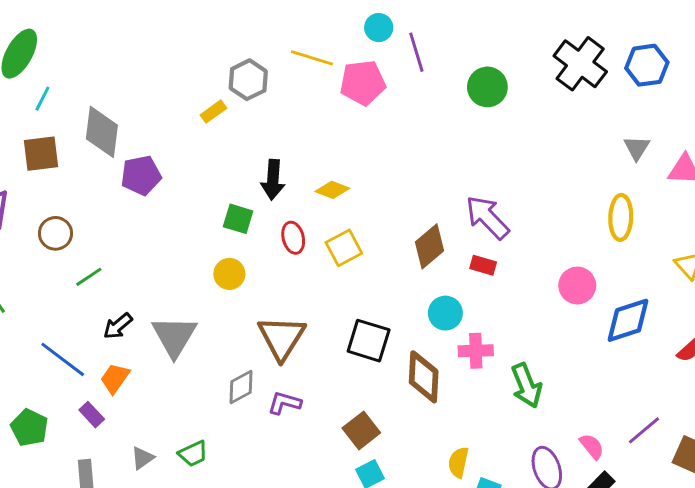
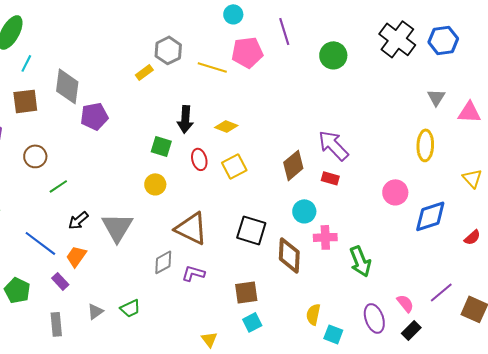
cyan circle: (379, 28) -> (233, 14), moved
yellow line: (312, 58) -> (212, 67), moved
brown triangle: (282, 338) -> (191, 228), turned -36
brown square: (361, 430) -> (246, 292), turned 30

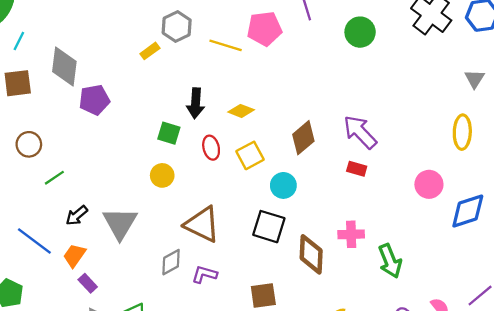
brown diamond: (293, 165) -> (303, 138), moved
cyan circle: (304, 211) -> (283, 185), moved
purple rectangle: (60, 281) -> (88, 283), moved

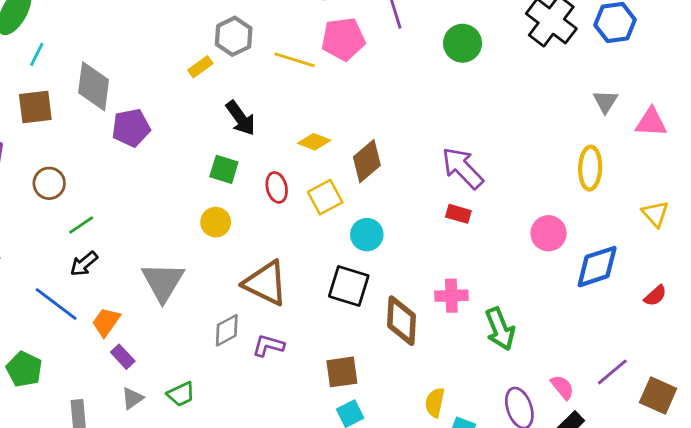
black arrow: (196, 103) -> (241, 118), moved, turned -40
brown diamond: (303, 138) -> (367, 161), moved
black arrow: (77, 215) -> (84, 264), moved

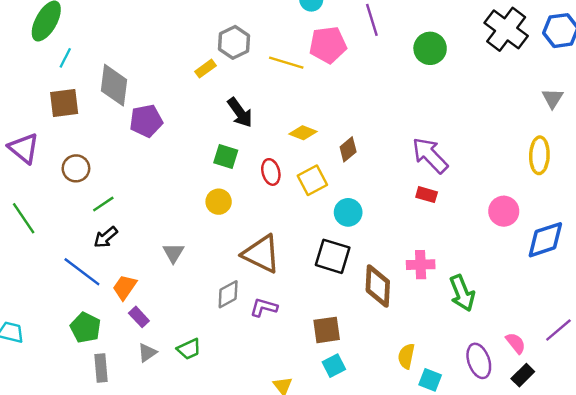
brown diamond: (367, 161) -> (348, 149), size x0.7
gray triangle: (163, 282) -> (173, 253), size x0.6
green pentagon: (24, 369) -> (85, 328), moved

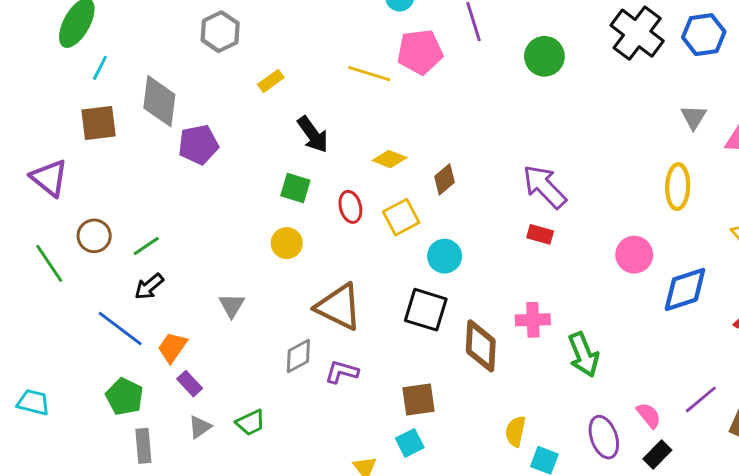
gray hexagon: (234, 42) -> (220, 32), moved
brown circle: (76, 168) -> (94, 236), moved
cyan square: (334, 366) -> (410, 443), moved

